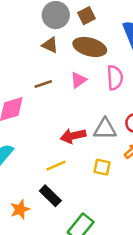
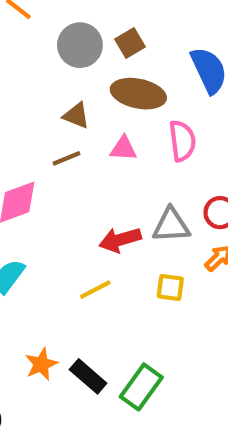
brown triangle: (50, 45) -> (76, 116), moved
pink triangle: (79, 80) -> (123, 149), turned 42
black rectangle: (50, 196) -> (88, 376), moved

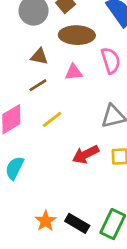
red arrow: (120, 240) -> (86, 154), moved
yellow line: (95, 290) -> (52, 119), moved

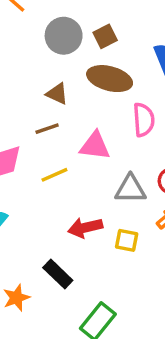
pink triangle: (74, 72) -> (95, 146), moved, size x1.4
black rectangle: (77, 223) -> (58, 274), moved

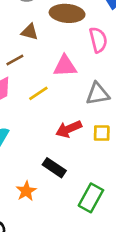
brown line: (47, 129) -> (15, 60), moved

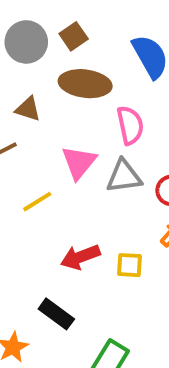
pink triangle: (65, 66) -> (79, 162), turned -50
gray triangle: (98, 94) -> (124, 176), moved

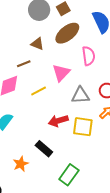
brown ellipse: (85, 84) -> (67, 33), turned -50
gray triangle: (124, 176) -> (80, 95), moved
yellow square: (129, 265) -> (83, 127), size x1.5

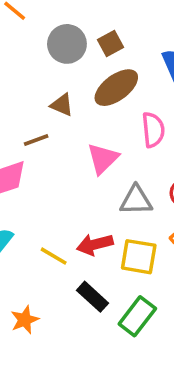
yellow line: (39, 91) -> (54, 256), moved, turned 56
black rectangle: (44, 149) -> (92, 297), moved
green rectangle: (69, 175) -> (137, 316), moved

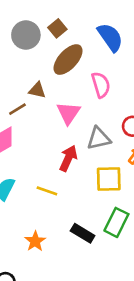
brown triangle: (62, 105) -> (37, 90), moved
red arrow: (95, 244) -> (68, 158), moved, turned 140
black rectangle: (92, 297) -> (83, 233), moved

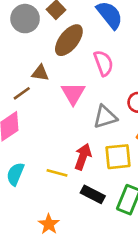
red arrow: (68, 158) -> (83, 157), moved
black rectangle: (83, 233) -> (93, 194), moved

